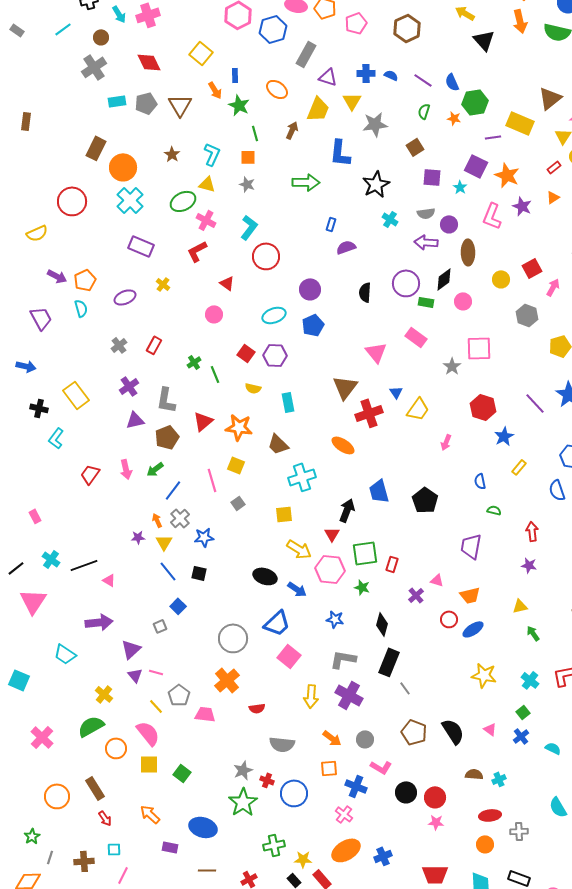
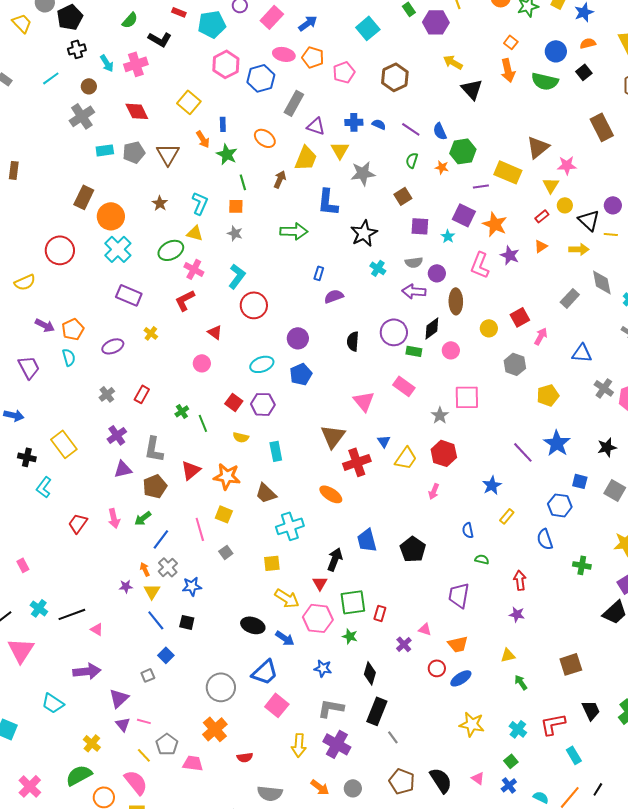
red hexagon: (483, 407) -> (444, 453), moved

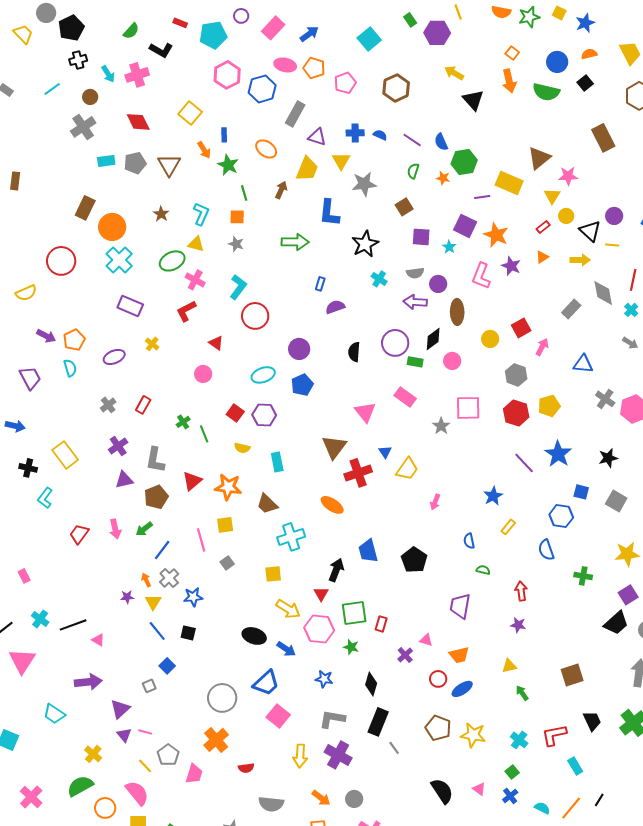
red hexagon: (444, 453) -> (516, 413), moved
yellow square: (224, 514) -> (225, 525), turned -30
pink trapezoid: (193, 763) -> (194, 774), turned 100
brown pentagon: (402, 781) -> (438, 728), moved

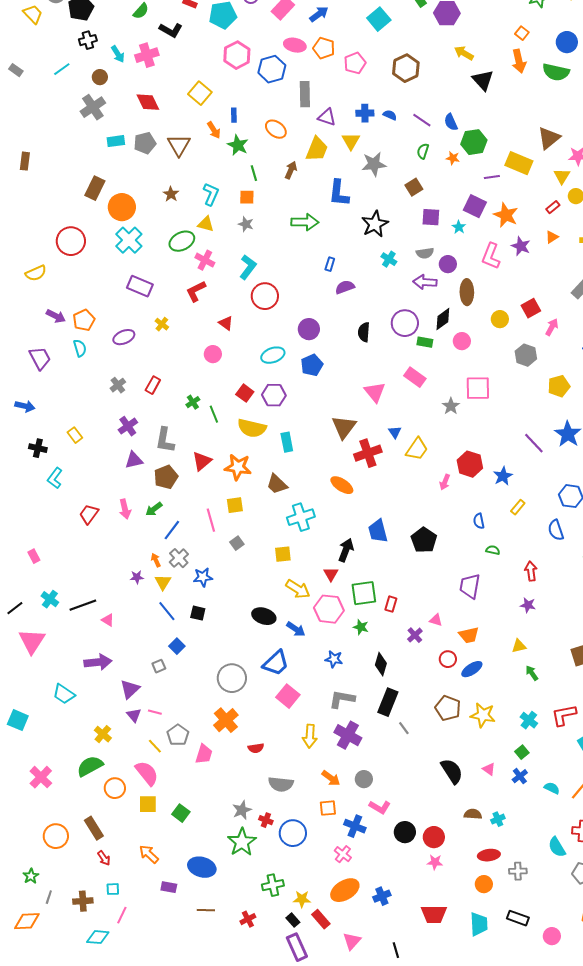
gray rectangle: (295, 114) -> (305, 94), turned -30
red hexagon: (516, 413) -> (470, 464), moved
yellow semicircle: (242, 448) -> (252, 428), size x1.8
yellow rectangle: (65, 455) -> (75, 435), size x0.6

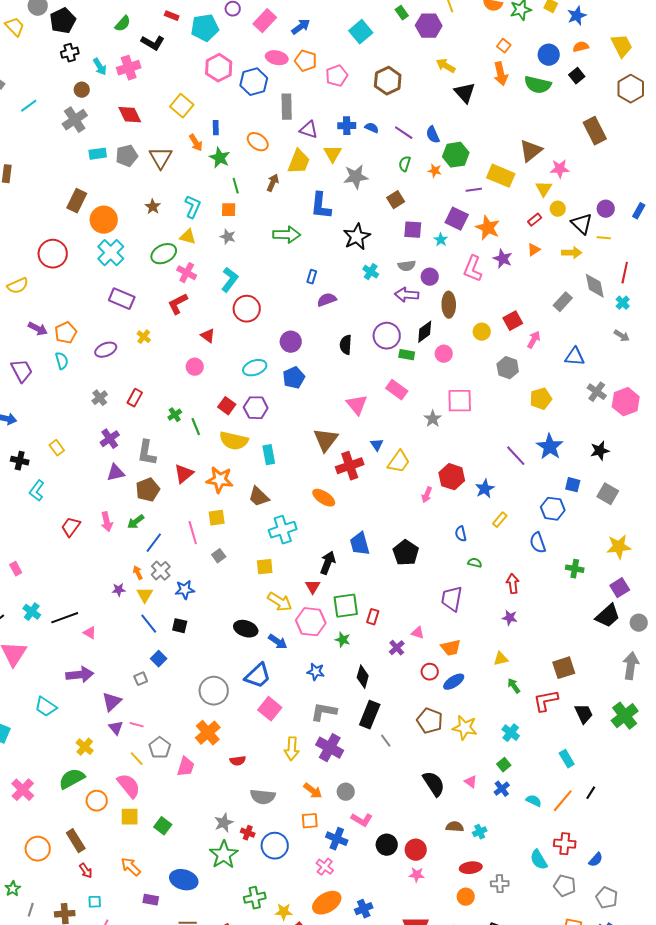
cyan line: (62, 69) -> (29, 106), moved
red L-shape: (564, 715) -> (546, 701), moved

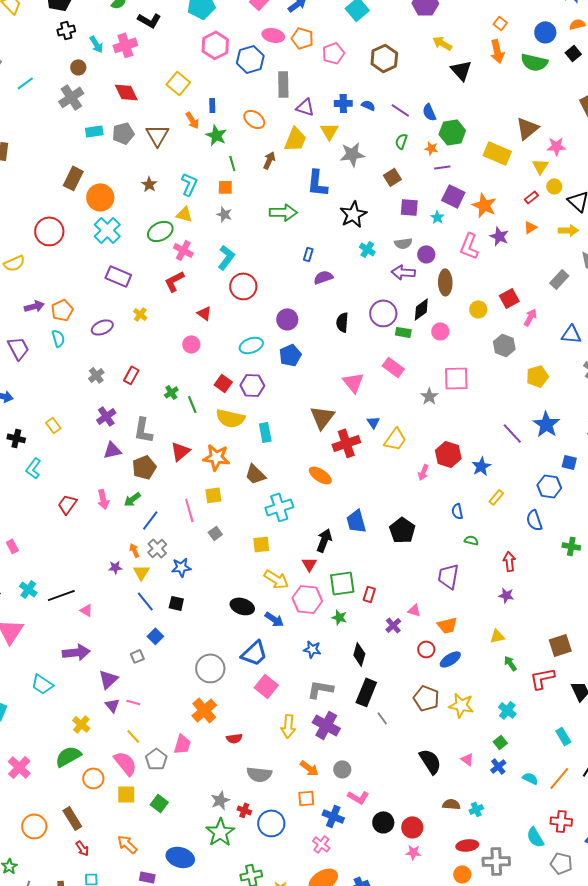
purple line: (474, 190) -> (442, 167), moved
purple arrow: (38, 329) -> (34, 306), turned -42
gray pentagon: (160, 748) -> (156, 759), moved
gray cross: (500, 884) -> (496, 861), size x1.5

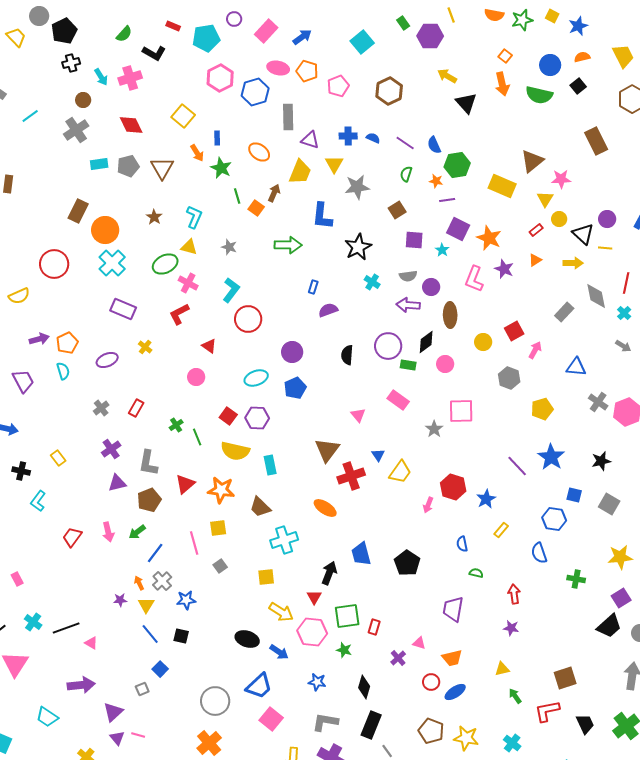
orange square: (225, 187) -> (256, 208), moved, turned 35
pink triangle: (353, 382) -> (358, 415), size x0.7

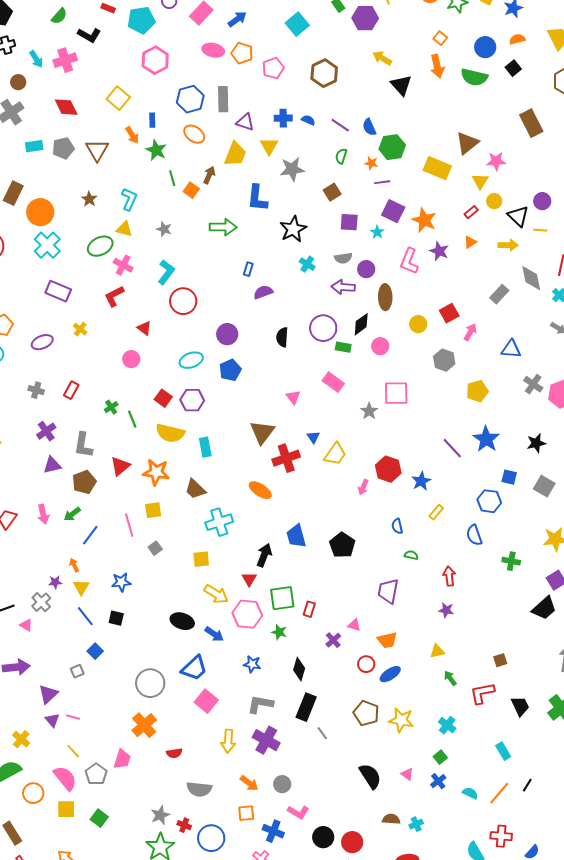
blue hexagon: (255, 92) -> (190, 99), moved
gray cross: (101, 408) -> (36, 390), turned -35
gray cross: (162, 581) -> (41, 602), moved
brown square: (565, 678) -> (500, 660), size x0.6

